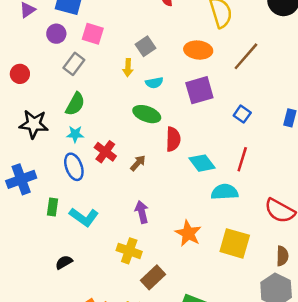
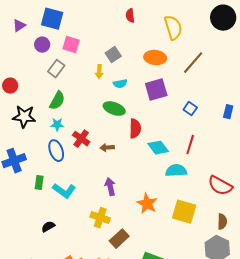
red circle: (20, 74) -> (10, 86), moved
brown arrow: (138, 163) -> (107, 148), turned -136

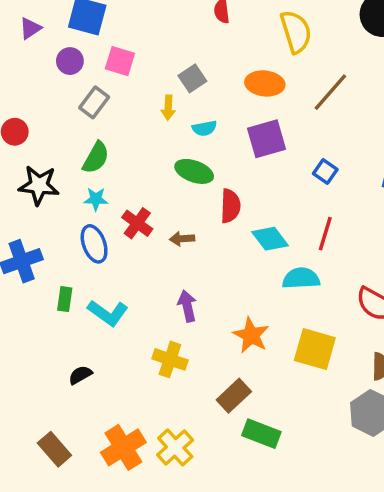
brown rectangle: (119, 239) -> (234, 396), moved

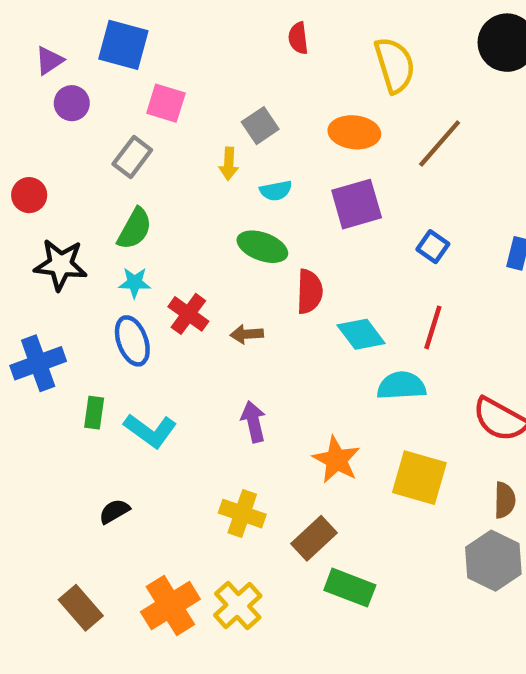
purple circle: (70, 61) -> (72, 103), moved
yellow cross: (170, 359) -> (242, 514), moved

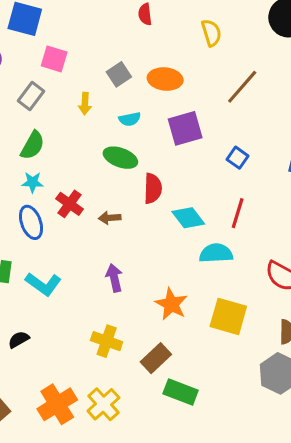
yellow semicircle: (395, 65) -> (211, 33), size x0.7
orange ellipse: (354, 132) -> (165, 79), moved
yellow arrow: (229, 164) -> (85, 104), moved

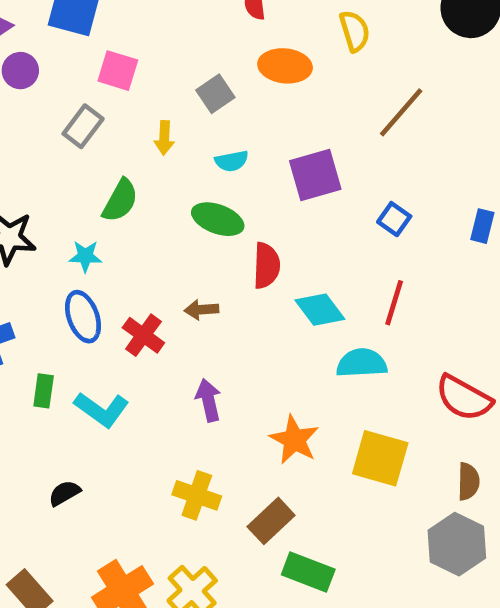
orange ellipse: (165, 79) -> (285, 66), moved
green semicircle: (33, 145) -> (120, 201), moved
red cross: (70, 204) -> (143, 335), moved

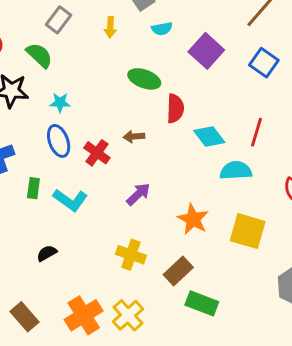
cyan semicircle: (232, 161) -> (162, 29), moved
purple square: (315, 175) -> (206, 51), turned -32
green semicircle: (120, 201) -> (39, 55), moved, turned -76
blue square: (394, 219) -> (264, 63), moved, size x1.4
purple arrow: (208, 400) -> (138, 194), turned 60

